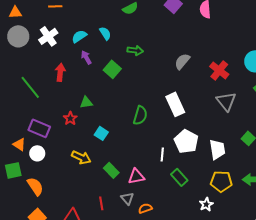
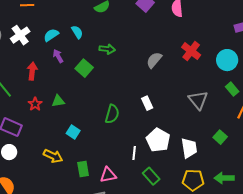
red cross: (219, 70) -> (191, 51), moved
white rectangle: (175, 104) -> (147, 103), size x0.6
red star: (70, 118) -> (35, 104), moved
green rectangle: (111, 170) -> (83, 169), turned 35

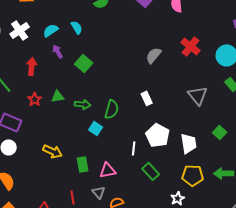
green arrow: (107, 49) -> (83, 104), moved
cyan square: (73, 132) -> (96, 128), moved

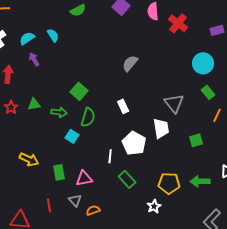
red cross: (191, 46) -> (178, 23), moved
green square: (84, 63) -> (79, 91), moved
green square: (220, 132) -> (196, 140), turned 32
white trapezoid: (189, 143) -> (161, 128), moved

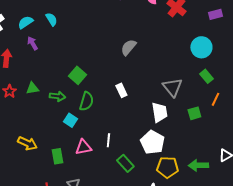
green square: (196, 140) -> (194, 113), moved
white pentagon: (134, 143) -> (152, 142), moved
pink triangle: (84, 178) -> (83, 147), moved

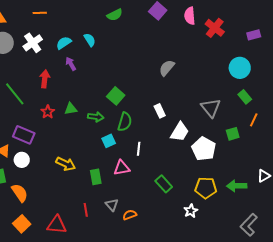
white trapezoid: (159, 112) -> (180, 132), moved, turned 40
cyan square: (70, 120) -> (109, 141), turned 32
white line: (108, 140) -> (139, 149), moved
white pentagon: (152, 142) -> (204, 149), moved

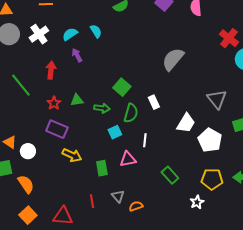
red cross: (215, 28) -> (229, 38), moved
gray semicircle: (167, 68) -> (173, 59), size x1.4
white rectangle: (160, 111) -> (154, 102), moved
purple rectangle: (24, 135) -> (57, 129), moved

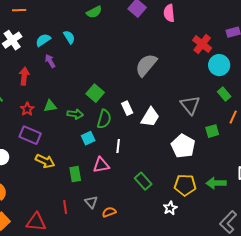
white trapezoid: (186, 123) -> (150, 117), moved

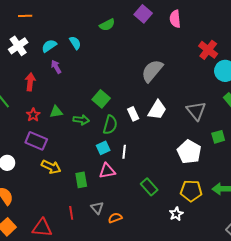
green semicircle: (94, 12) -> (107, 25), moved
white trapezoid: (150, 117) -> (157, 110), moved
cyan square: (88, 138) -> (103, 148), moved

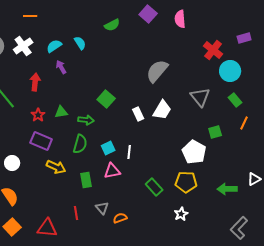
gray triangle: (196, 111) -> (200, 97), moved
green semicircle: (110, 125) -> (80, 144), moved
green square: (218, 137) -> (215, 132), moved
yellow pentagon: (191, 191) -> (186, 182), moved

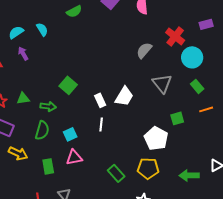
gray semicircle: (157, 71) -> (144, 50), moved, size x0.7
orange line: (244, 123) -> (206, 109), turned 48
white line: (129, 152) -> (101, 124), moved

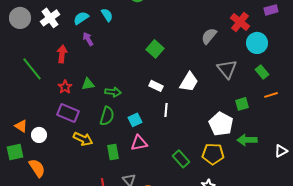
green square: (68, 85) -> (155, 49), moved
white rectangle: (100, 100) -> (156, 86), moved, turned -40
green arrow: (189, 175) -> (247, 140), moved

